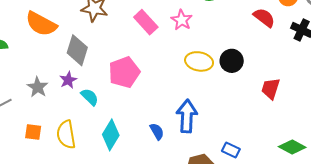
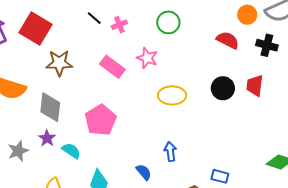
black circle: (232, 61) -> (223, 88), moved
gray star: (38, 87) -> (18, 151), turned 30
red trapezoid: (271, 89) -> (255, 86), moved
blue arrow: (187, 116) -> (170, 151), size x0.6

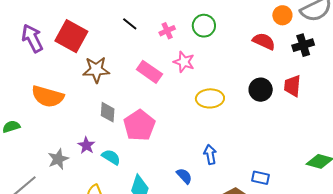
pink cross: (119, 25) -> (167, 31), moved
black cross: (267, 45) -> (303, 45), turned -30
gray diamond: (50, 107) -> (108, 112), moved, size x0.7

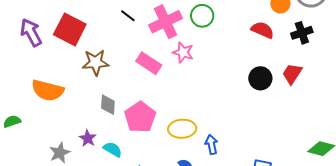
pink cross: (167, 31) -> (166, 22), size x2.0
red trapezoid: (292, 86) -> (292, 74), turned 30
yellow ellipse: (210, 98) -> (182, 129), moved

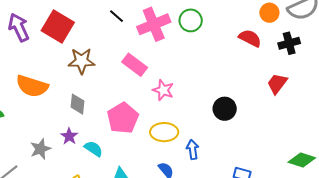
pink star: (183, 52) -> (163, 90), moved
black circle: (260, 78) -> (225, 109), moved
gray diamond: (108, 105) -> (77, 104), moved

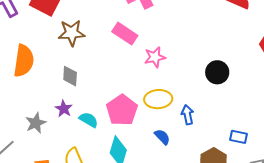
orange semicircle: (32, 86) -> (24, 61), turned -96
pink star: (163, 90) -> (155, 57), turned -30
pink pentagon: (123, 118) -> (122, 110), moved

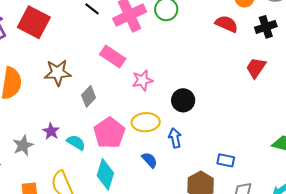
brown star: (72, 33) -> (58, 73), moved
black circle: (217, 72) -> (183, 100), moved
gray diamond: (70, 76) -> (89, 96), moved, turned 40

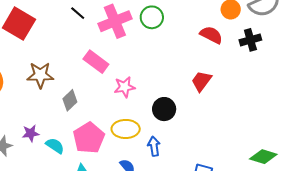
red trapezoid: (256, 68) -> (201, 81), moved
purple star: (51, 131) -> (31, 133), turned 30

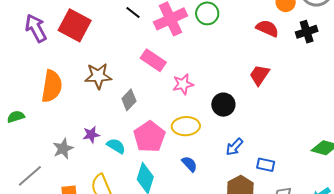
blue arrow: (154, 146) -> (234, 147), moved, turned -126

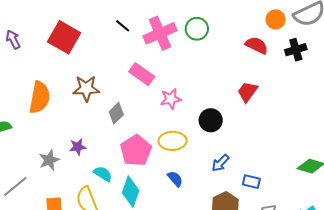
purple arrow: (36, 28) -> (13, 39), moved, size x0.7
cyan semicircle: (116, 146) -> (103, 174), moved

